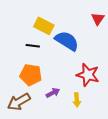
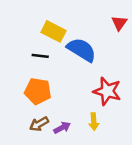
purple arrow: (53, 93) -> (62, 128), moved
brown arrow: (19, 102) -> (39, 124), moved, size x0.7

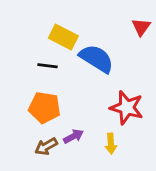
purple arrow: (62, 128) -> (73, 136), moved

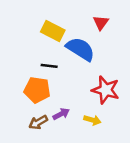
red triangle: (141, 27) -> (101, 23), moved
black line: (47, 66) -> (49, 66), moved
yellow arrow: (111, 144) -> (92, 120), turned -70

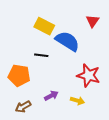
red triangle: (101, 23) -> (93, 21), moved
orange pentagon: (37, 90) -> (19, 75), moved
brown arrow: (38, 122) -> (23, 107), moved

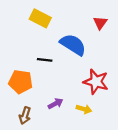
yellow rectangle: (44, 26) -> (40, 18), moved
brown arrow: (23, 107) -> (25, 116), turned -42

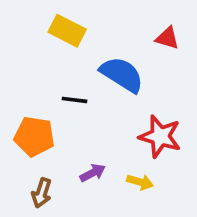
red triangle: (100, 23) -> (167, 38), turned -48

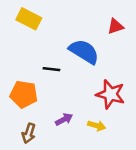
yellow rectangle: (67, 31) -> (29, 19), moved
red triangle: (167, 38) -> (116, 26), turned -36

